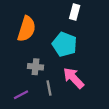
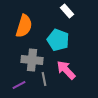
white rectangle: (75, 12) -> (67, 11), turned -56
gray cross: (35, 67) -> (32, 60), size x1.5

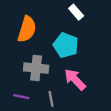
gray line: (44, 79) -> (51, 99), moved
purple line: (19, 85) -> (21, 97), turned 40

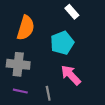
cyan pentagon: (66, 45) -> (62, 43), turned 30
gray cross: (36, 68) -> (18, 64), moved

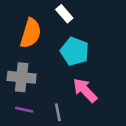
white rectangle: (72, 12) -> (64, 14), moved
cyan pentagon: (62, 43) -> (75, 51), turned -30

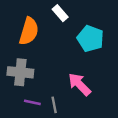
cyan pentagon: (75, 51) -> (90, 38), moved
purple line: (24, 110) -> (32, 102), moved

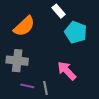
white rectangle: (60, 13) -> (59, 11), moved
orange semicircle: (29, 31) -> (24, 26), turned 30

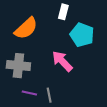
white rectangle: (59, 11) -> (63, 12), turned 56
pink arrow: (67, 71) -> (62, 61), moved

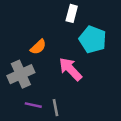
orange semicircle: (26, 28) -> (38, 47), moved, size x0.6
gray cross: (18, 66) -> (21, 74), turned -30

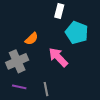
purple line: (33, 105) -> (19, 87), moved

